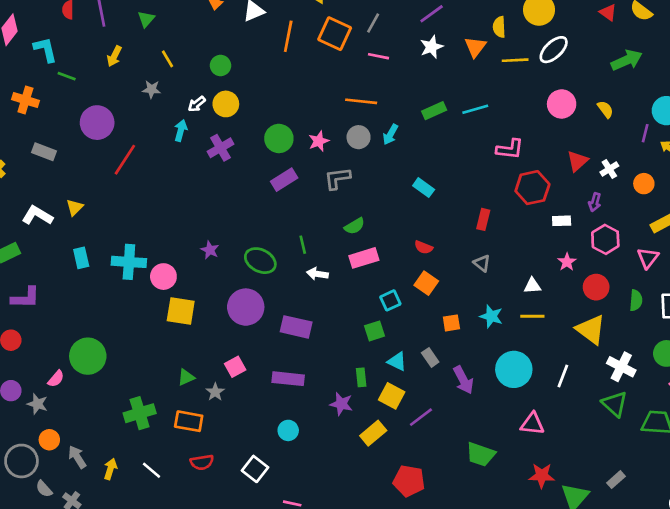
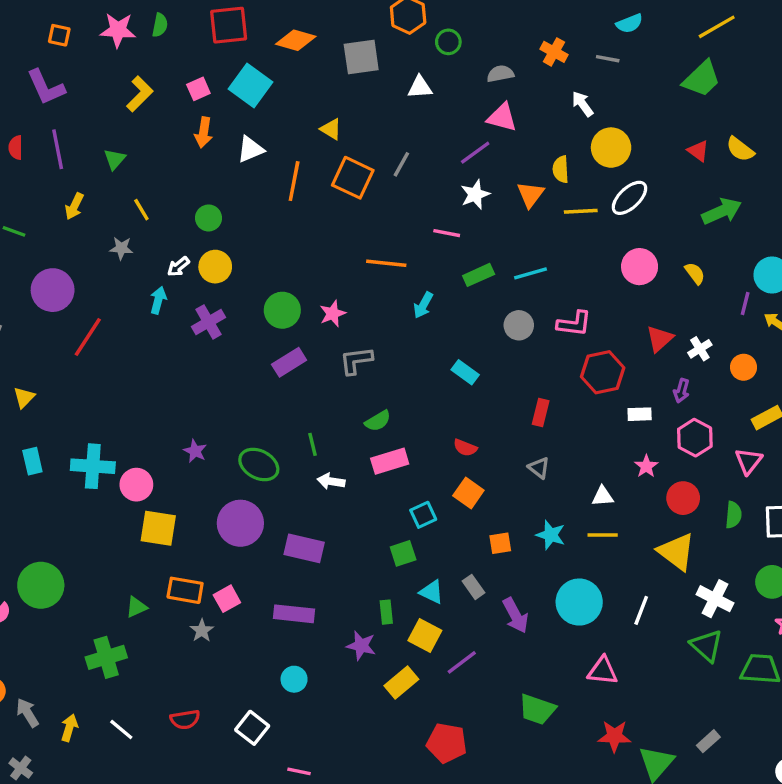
pink line: (378, 56) -> (447, 233), moved
gray circle: (359, 137) -> (519, 325), moved
green triangle: (186, 377) -> (136, 607), moved
orange rectangle: (189, 421) -> (185, 590), moved

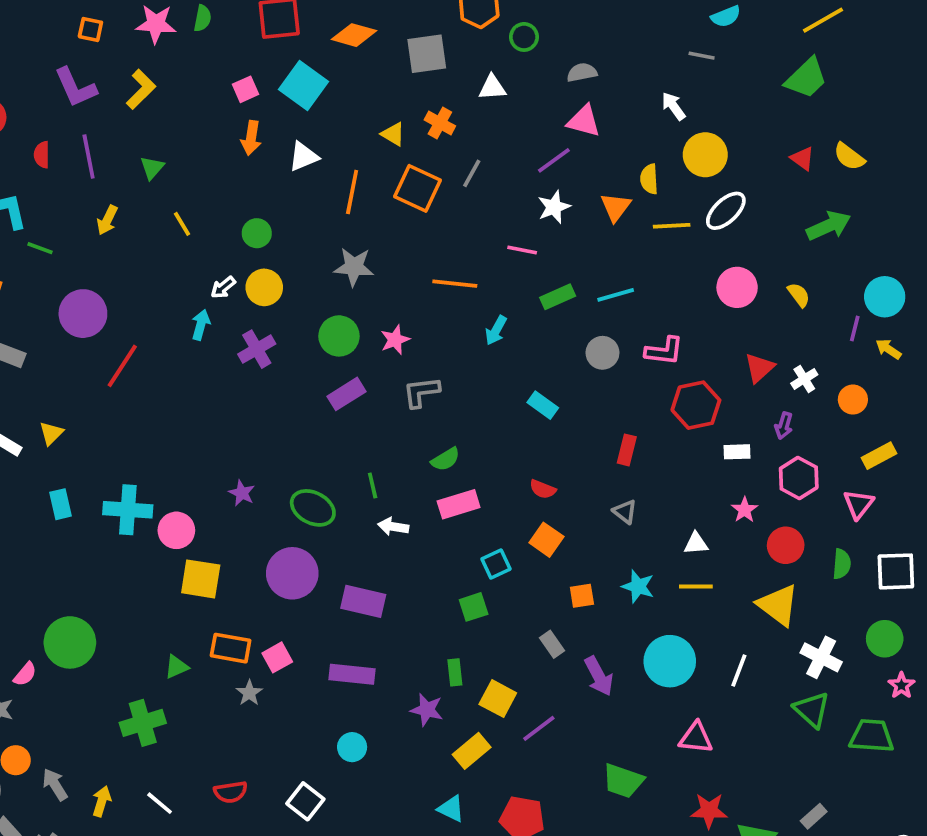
orange cross: (554, 52) -> (440, 123), moved
yellow L-shape: (140, 94) -> (141, 89), moved
gray star: (121, 248) -> (354, 267), moved, size x1.5
cyan triangle: (432, 592) -> (451, 809), moved

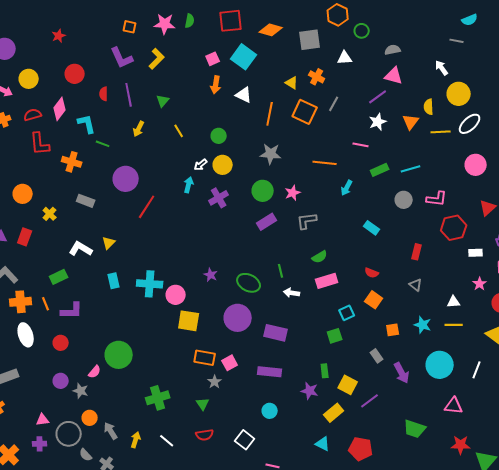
white triangle: (303, 157) -> (244, 95), turned 48
green triangle: (176, 667) -> (203, 404), moved, turned -40

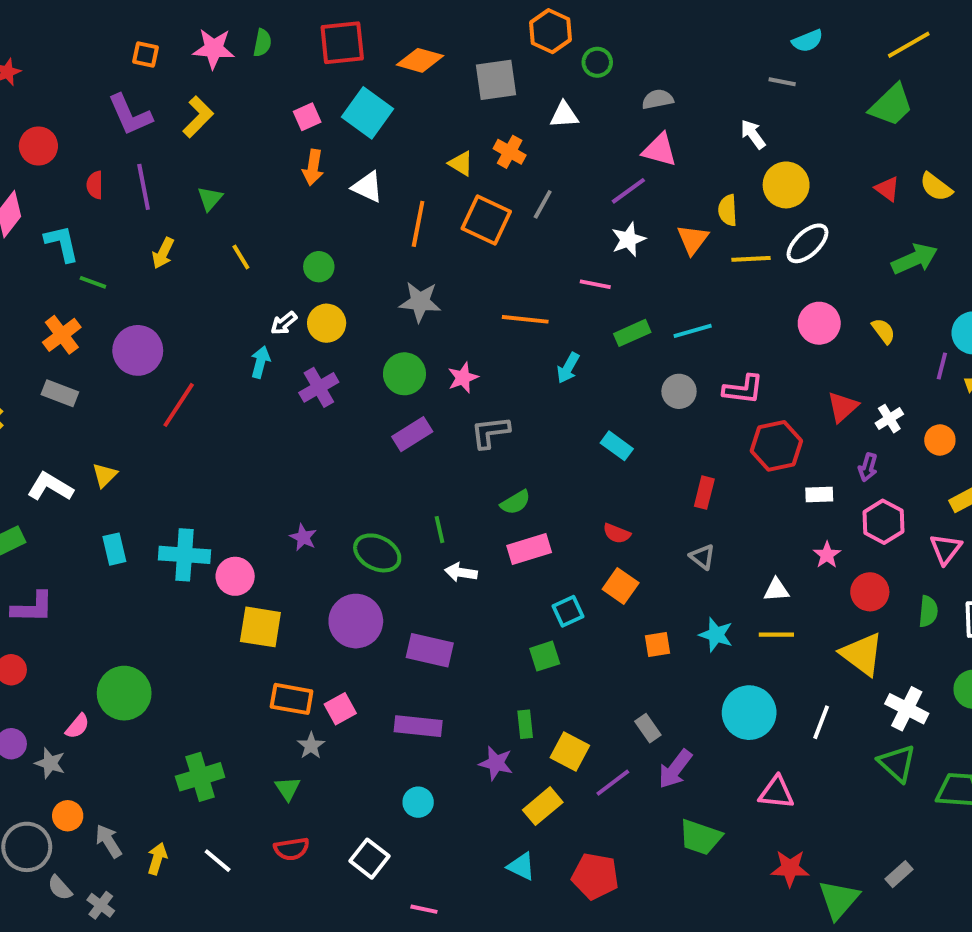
orange cross: (72, 162) -> (62, 335), moved, turned 36
gray rectangle: (377, 356) -> (648, 728), moved
purple arrow: (402, 373) -> (675, 769), moved, turned 65

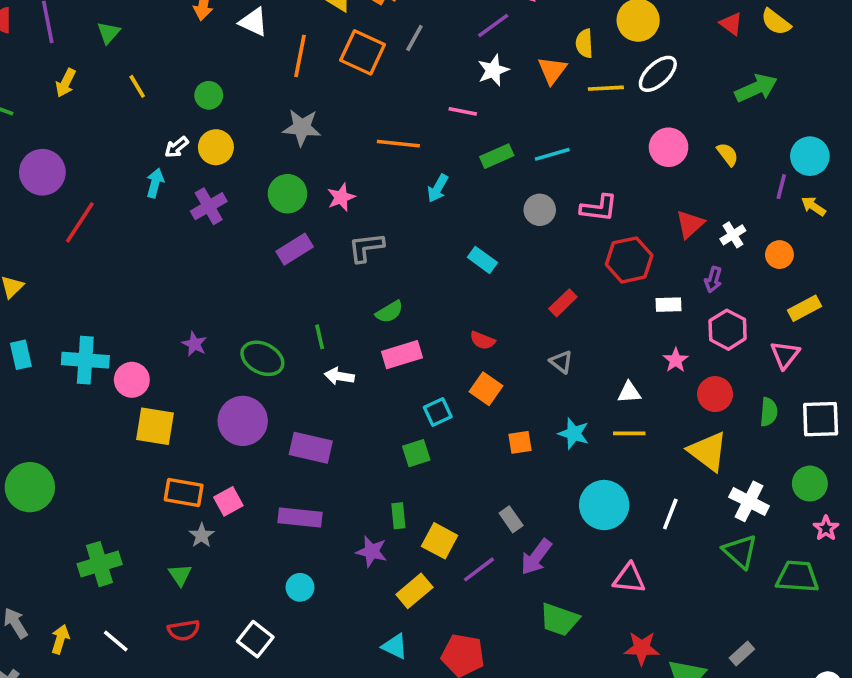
red rectangle: (704, 493) -> (563, 303), turned 32

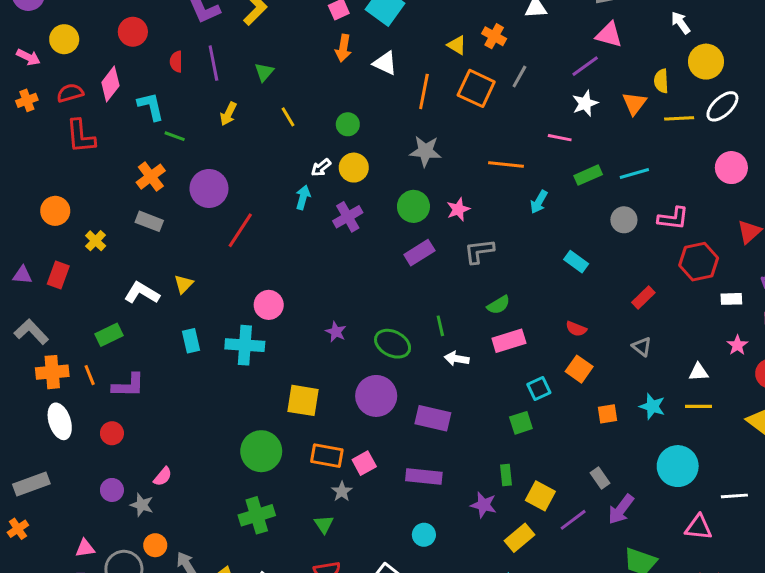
pink circle: (132, 380) -> (269, 305), moved
green circle: (30, 487) -> (261, 451), moved
white line: (670, 514) -> (734, 496), moved, turned 65

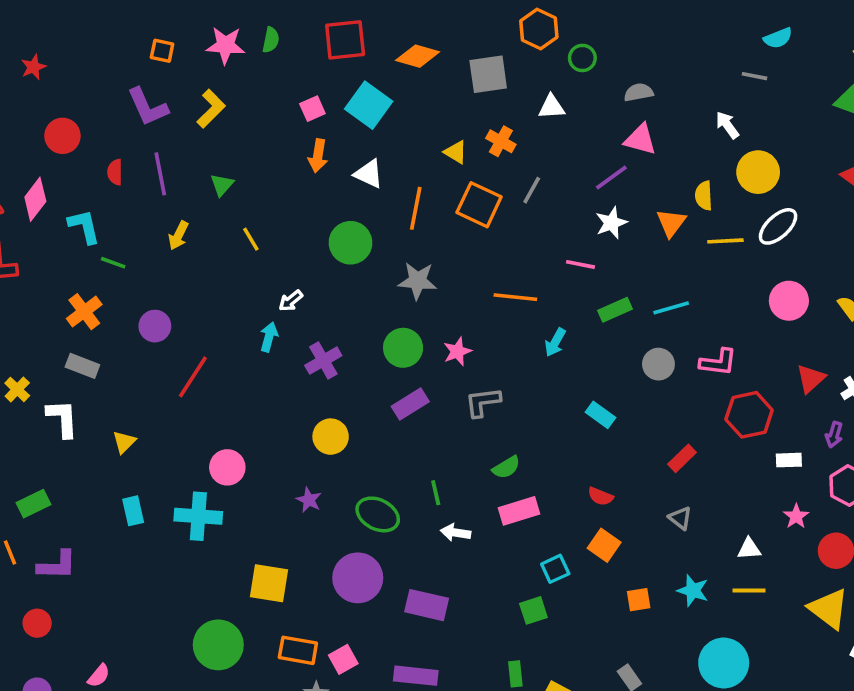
green circle: (348, 124) -> (351, 243), moved, size x1.5
yellow circle: (354, 168) -> (331, 437), moved
purple circle: (209, 188) -> (155, 326), size x0.7
white L-shape: (142, 293) -> (62, 418), moved, turned 56

